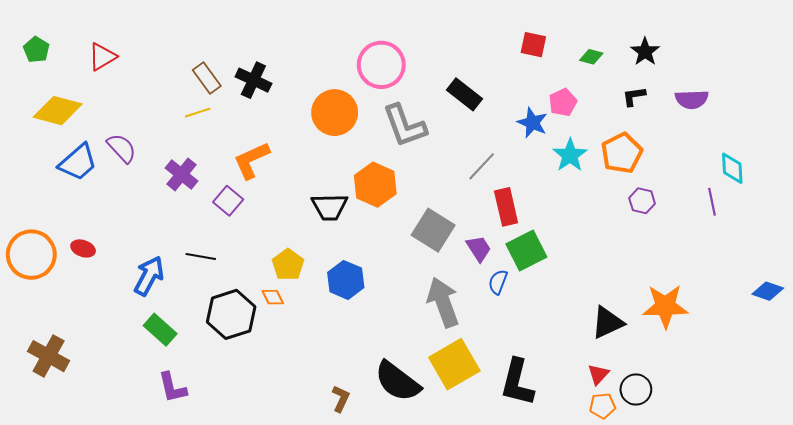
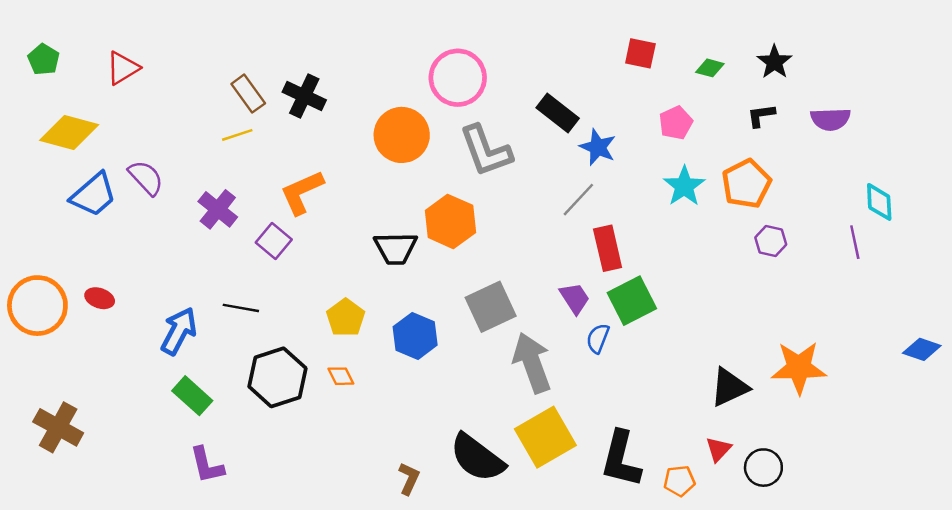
blue star: (532, 123) -> (598, 147), moved
gray square: (433, 230) -> (491, 307), moved, turned 33
orange diamond: (273, 297) -> (341, 376), moved
orange pentagon: (602, 406) -> (679, 481), moved

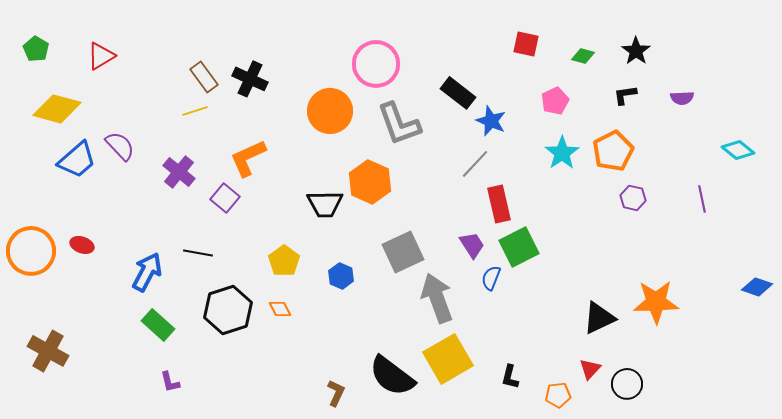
purple semicircle: (830, 119) -> (682, 98), size x0.7
cyan diamond: (879, 202) -> (738, 150), moved, turned -48
blue hexagon: (415, 336) -> (341, 276), size x0.7
black L-shape: (621, 459) -> (510, 377), size x0.5
purple L-shape: (207, 465) -> (170, 382), size x0.7

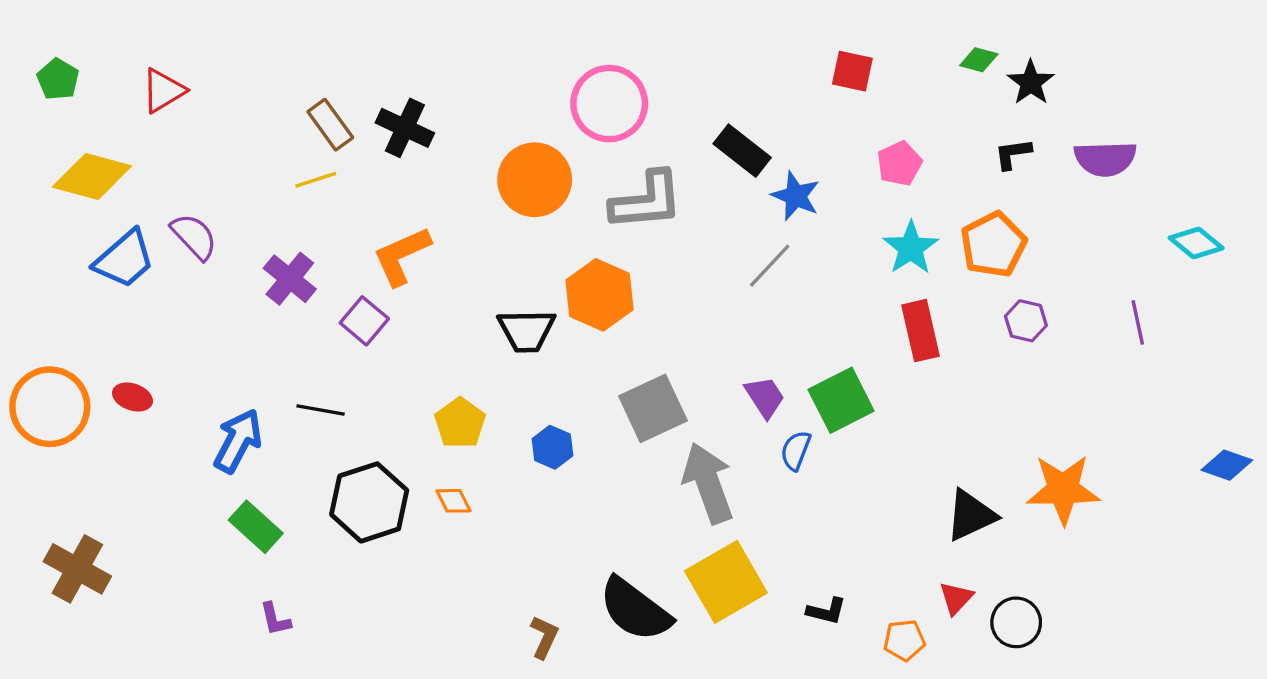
green diamond: (583, 56) -> (979, 60), moved
purple semicircle: (682, 98) -> (1105, 159), size x1.6
gray L-shape: (399, 124) -> (646, 201), turned -75
red rectangle: (499, 204) -> (920, 331), moved
black L-shape: (510, 377) -> (826, 611), turned -90

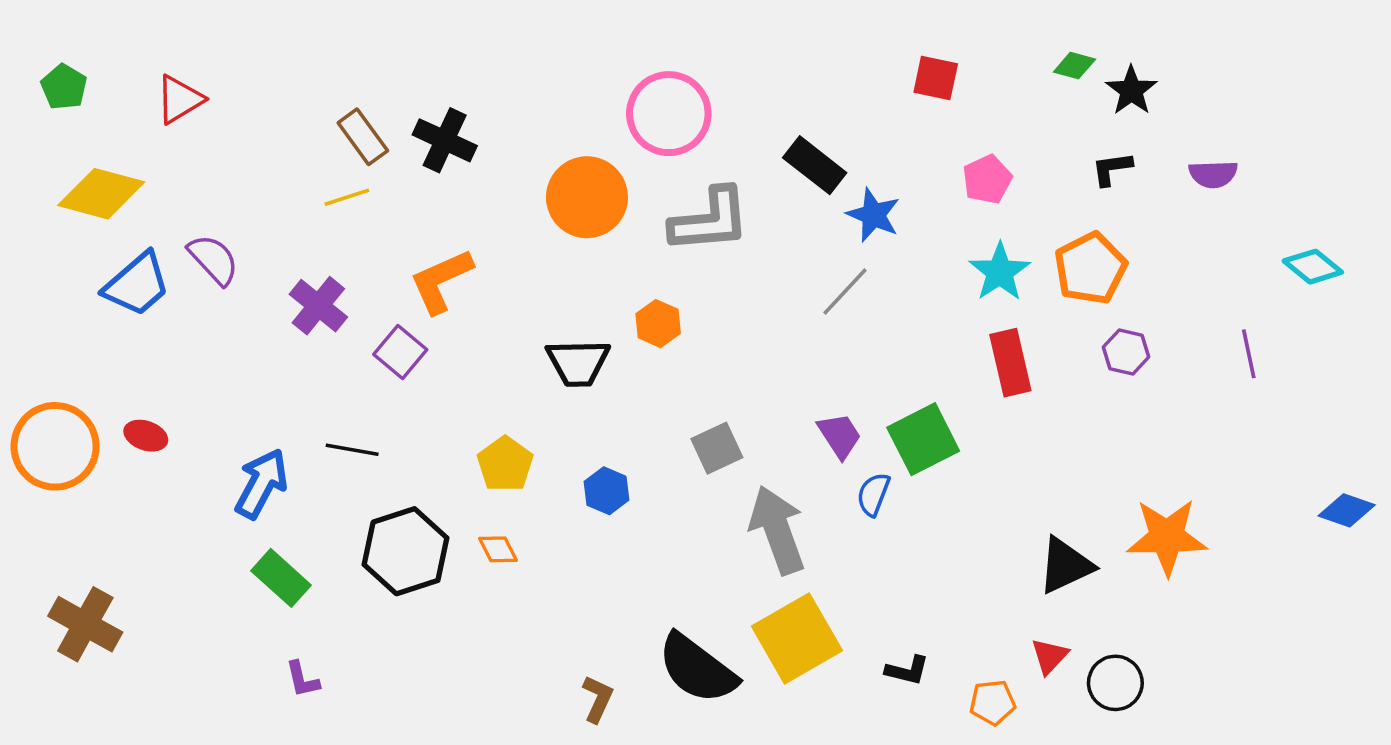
purple semicircle: (1105, 159) -> (1213, 174), size x0.7
orange hexagon: (599, 295) -> (658, 324), size x0.6
gray square: (653, 408) -> (717, 448), size x0.7

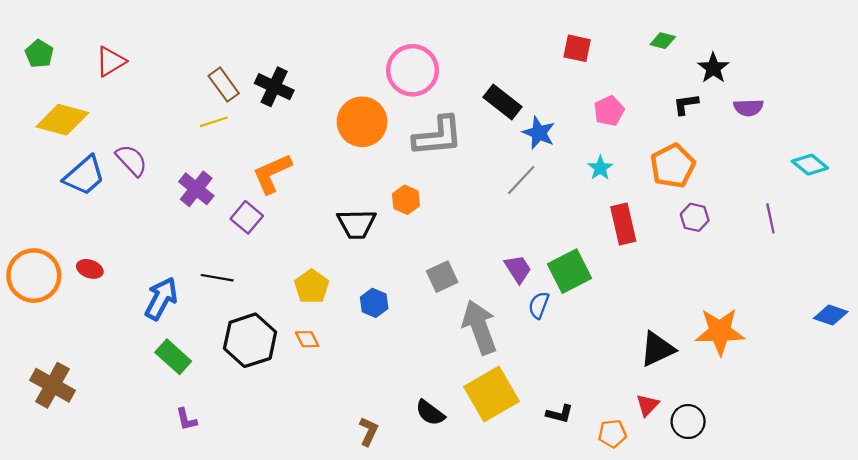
black star: (1131, 90) -> (713, 68), moved
cyan star: (1000, 272) -> (600, 168), moved, size x0.7
black semicircle: (697, 669) -> (430, 413), size x0.6

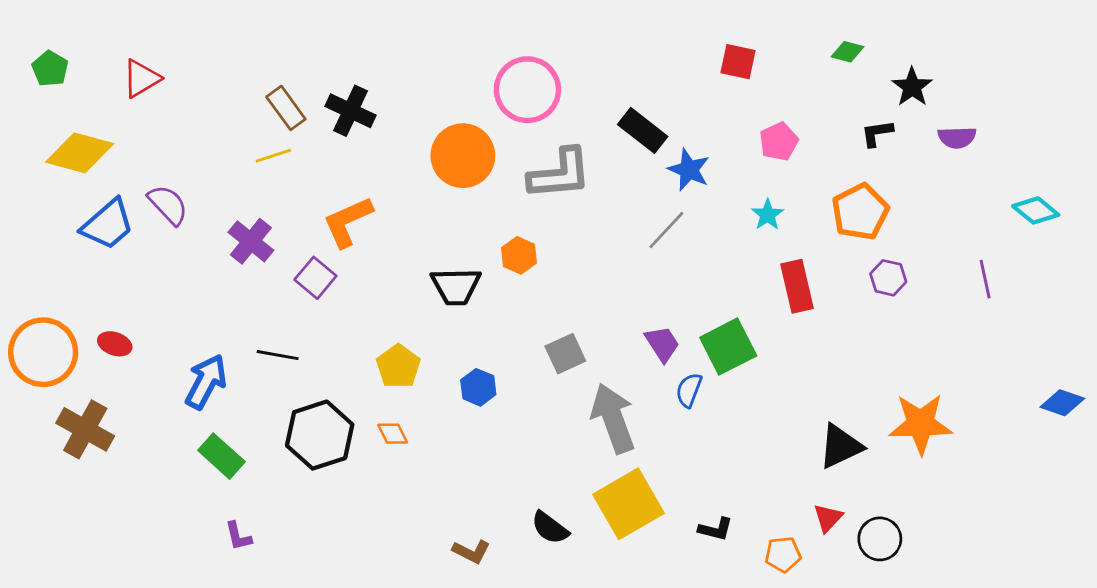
brown cross: (52, 385) -> (85, 429), moved
brown L-shape: (369, 431) -> (471, 552), turned 92

